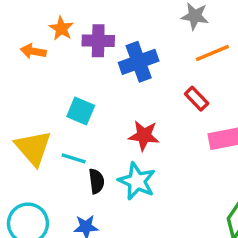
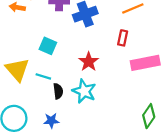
red rectangle: (197, 99) -> (123, 38), turned 56
red star: (144, 136) -> (89, 62), turned 30

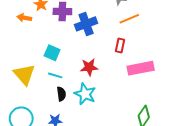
red star: (89, 62) -> (89, 67), turned 30
cyan line: (43, 76) -> (55, 75), moved

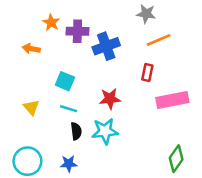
orange arrow: (24, 18) -> (31, 49), moved
yellow triangle: (24, 74) -> (31, 107), size x0.6
cyan star: (85, 94) -> (105, 131), turned -30

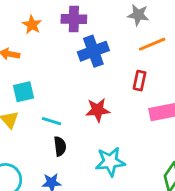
purple cross: (77, 31) -> (74, 19), moved
cyan square: (65, 81) -> (24, 92), moved, turned -36
cyan star: (105, 131) -> (110, 162), moved

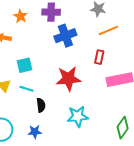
cyan square: (24, 92) -> (25, 65), moved
red star: (98, 110) -> (68, 79), size x1.4
cyan line: (52, 121) -> (27, 89), moved

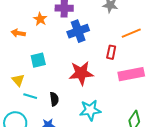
orange star: (20, 16) -> (40, 19), moved
orange line: (108, 31) -> (131, 33), moved
cyan line: (27, 89) -> (30, 96), moved

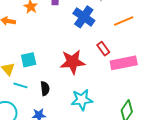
blue cross: (78, 31) -> (84, 17), moved, turned -35
red rectangle: (111, 52) -> (103, 49), moved, turned -48
cyan square: (38, 60) -> (29, 60), moved

